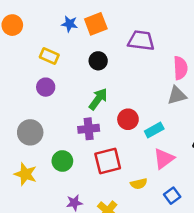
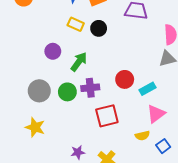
yellow rectangle: (49, 56) -> (76, 24), moved
green arrow: (98, 99) -> (79, 62), moved
green circle: (62, 161) -> (67, 92), moved
yellow semicircle: (139, 184) -> (142, 136), moved

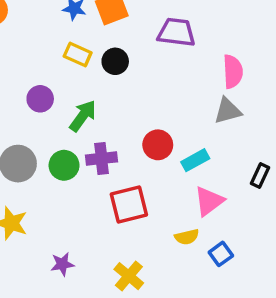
purple star: (78, 152) -> (62, 264), moved

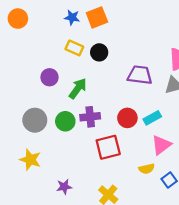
purple trapezoid: (177, 32) -> (140, 75), moved
red circle: (158, 145) -> (127, 118), moved

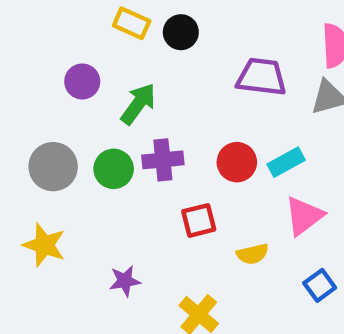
red square: (108, 147) -> (199, 220), size x0.7
yellow semicircle: (147, 169) -> (253, 254), moved
purple star: (64, 187) -> (125, 281), moved

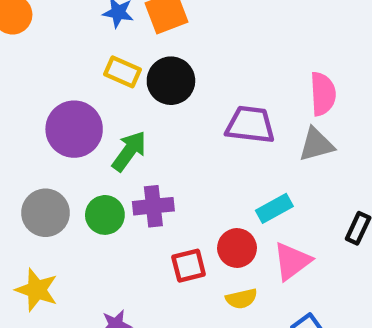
black circle: (181, 32) -> (171, 81), size x1.4
purple circle: (82, 81) -> (74, 129), size x1.6
red circle: (237, 162) -> (237, 248), moved

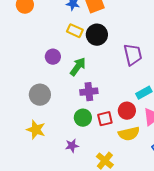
purple trapezoid: (250, 125) -> (133, 55), turned 70
purple circle: (74, 129) -> (53, 57), size x0.6
green circle: (105, 215) -> (83, 118), moved
yellow semicircle: (241, 299) -> (129, 134), size x1.5

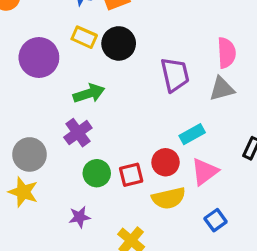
purple circle: (53, 57) -> (39, 58), moved, size x1.6
green arrow: (78, 67) -> (89, 93), turned 36
purple cross: (89, 92) -> (78, 133), moved, turned -30
gray circle: (40, 95) -> (30, 154), moved

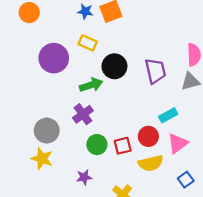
black circle: (119, 43) -> (114, 66), moved

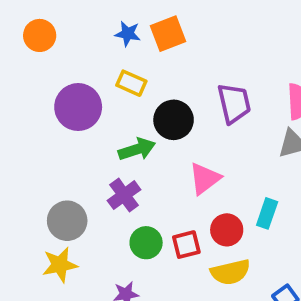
purple trapezoid: (155, 71) -> (234, 103), moved
cyan rectangle: (168, 115) -> (267, 213), moved, turned -42
pink triangle: (178, 143) -> (205, 179), moved
yellow star: (42, 159) -> (60, 265), turned -30

